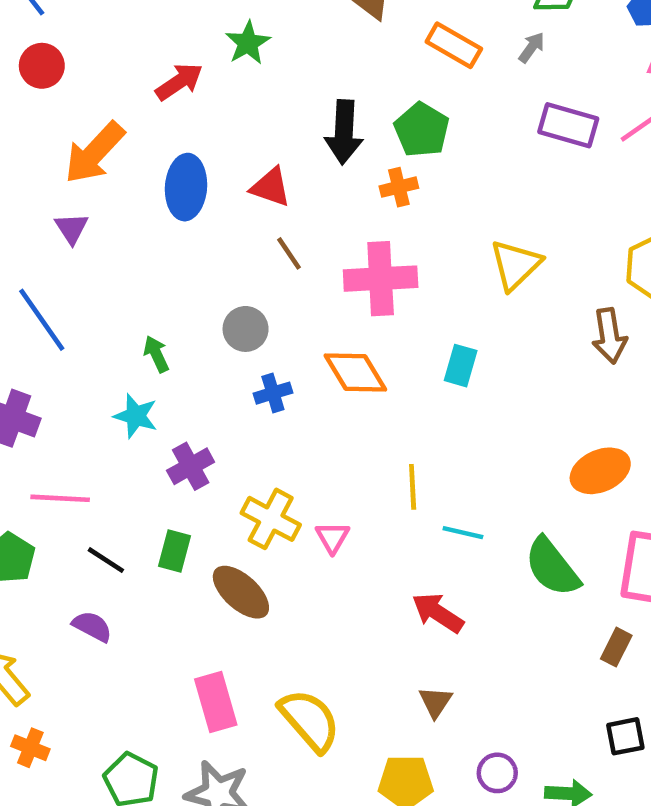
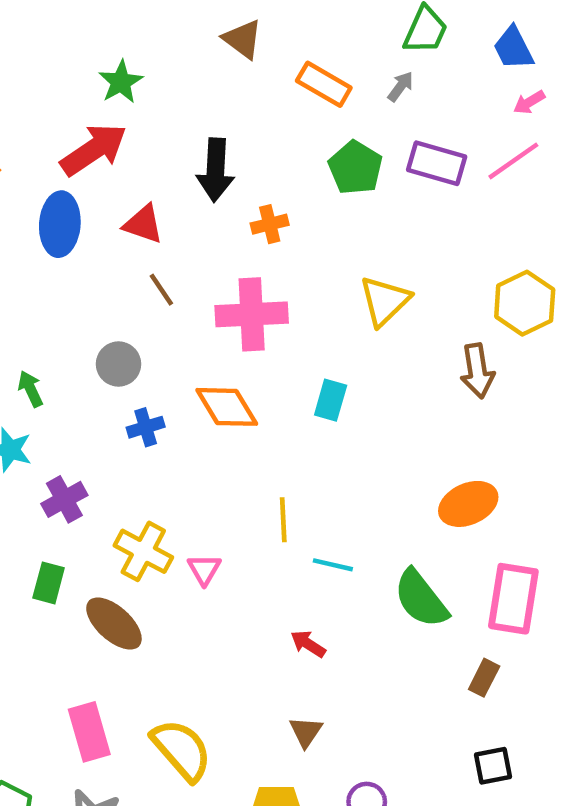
red arrow: (179, 82) -> (94, 150), moved, size x1.4
green pentagon: (422, 130) -> (355, 168), moved
red arrow: (438, 613) -> (308, 644), size x0.7

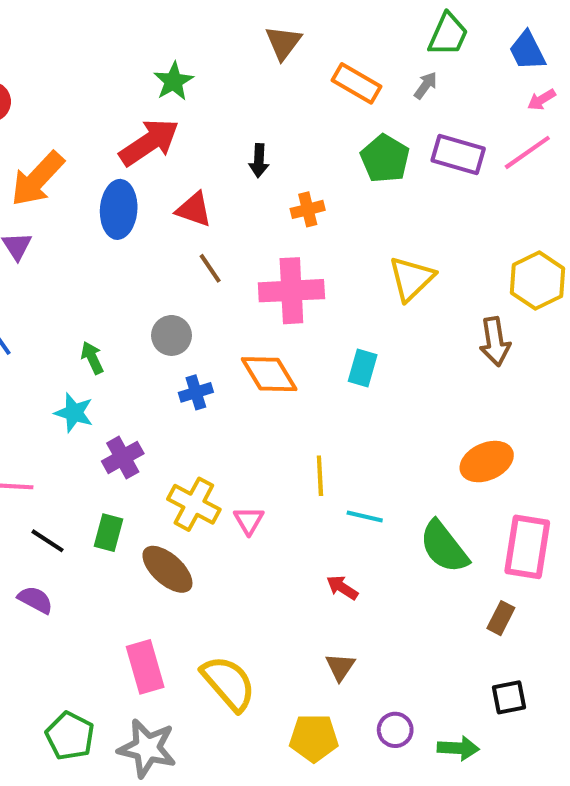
brown triangle: (243, 39) -> (283, 43), turned 30
black arrow: (216, 170) -> (259, 161), size x0.6

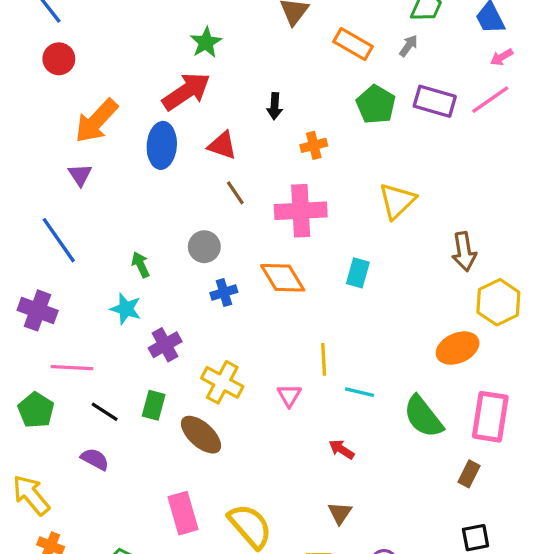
yellow hexagon: (537, 281) -> (498, 302), moved
pink triangle: (249, 520) -> (289, 395), moved

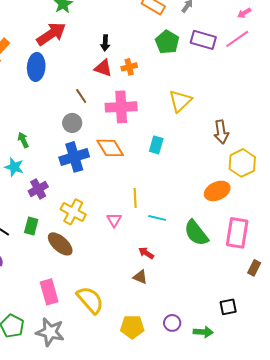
red triangle: (222, 145) -> (103, 68), moved
gray circle: (204, 247) -> (72, 123), moved
blue cross: (224, 292) -> (74, 157), size x1.8
brown rectangle: (469, 474) -> (254, 268), moved
brown triangle: (340, 513) -> (140, 277), moved, turned -42

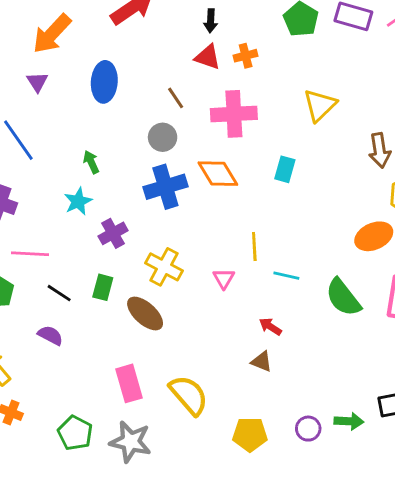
blue ellipse: (36, 67) -> (104, 82), moved
cyan star: (14, 167) -> (78, 201), turned 30
green arrow: (203, 332) -> (349, 421), moved

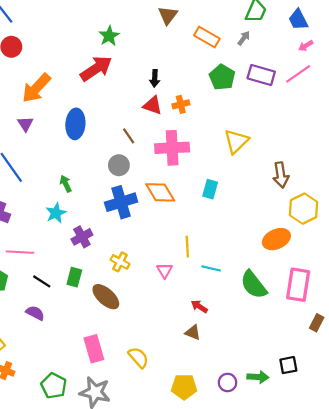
yellow cross: (164, 267) -> (120, 262), size x0.7
yellow semicircle: (189, 395) -> (138, 357), size x0.7

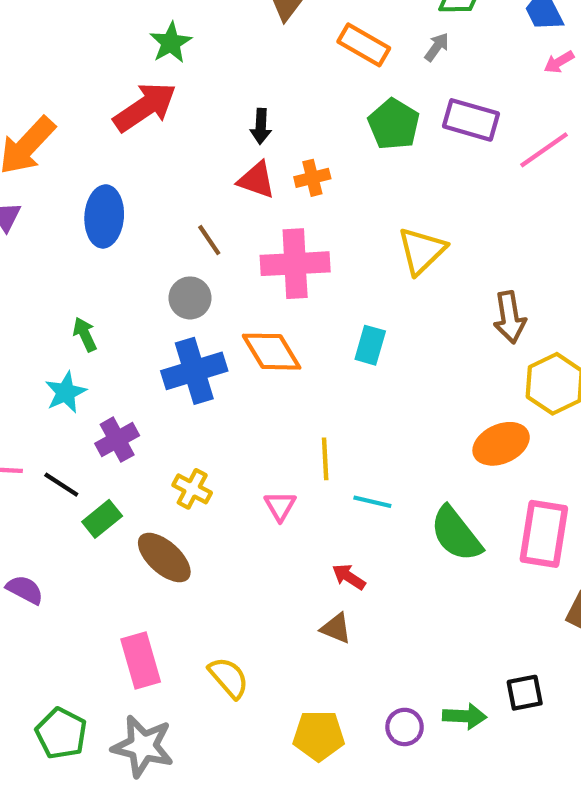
pink line: (298, 74) -> (544, 150), moved
green rectangle: (74, 277) -> (102, 519), turned 36
black line: (42, 281) -> (61, 485), moved

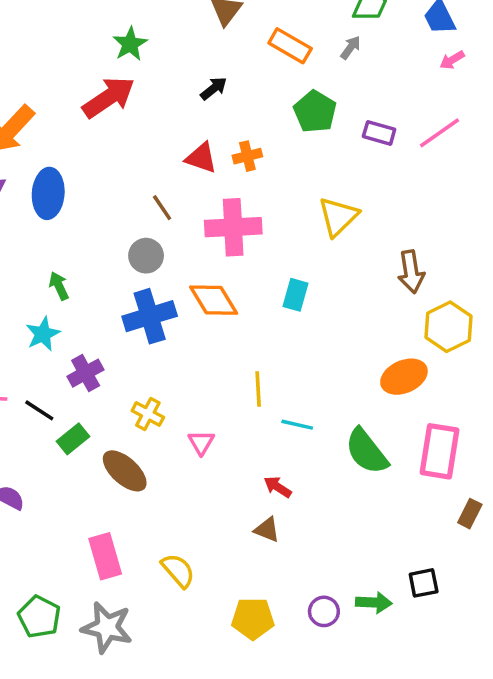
purple rectangle: (471, 120) -> (379, 133), moved, size x0.7
black arrow: (261, 126) -> (214, 88), moved, turned -132
blue ellipse: (104, 216) -> (48, 193), moved
pink triangle: (280, 506) -> (201, 442), moved

